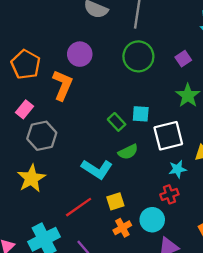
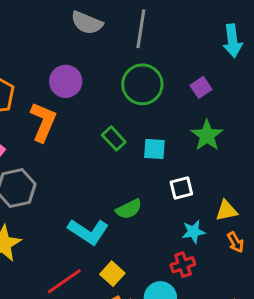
cyan square: (141, 114) -> (154, 149), moved
green rectangle: (117, 122) -> (114, 138), moved
white square: (168, 136) -> (181, 188), size x0.6
yellow square: (115, 201) -> (112, 274), turned -30

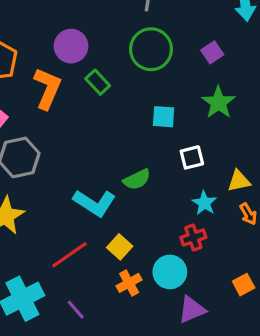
green rectangle: (114, 138) -> (98, 82), moved
cyan star: (193, 232) -> (204, 203), turned -30

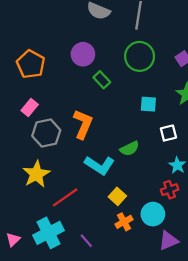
orange L-shape: (47, 88) -> (83, 124), moved
red line: (69, 255) -> (65, 197), moved

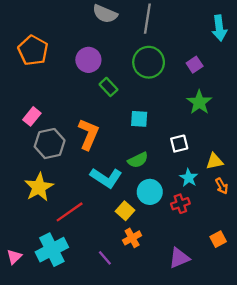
orange pentagon: (31, 64) -> (33, 50), moved
cyan square: (148, 104) -> (139, 119), moved
cyan circle: (153, 214) -> (150, 192), moved
purple line: (86, 241) -> (105, 258), moved

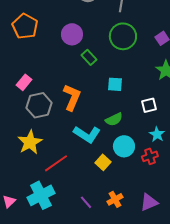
orange cross: (132, 238) -> (115, 199), moved

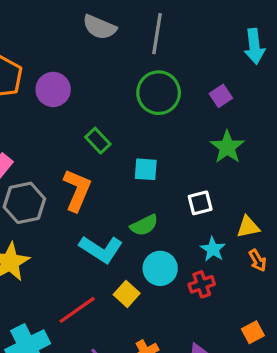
purple circle: (72, 34) -> (53, 89), moved
green rectangle: (89, 57) -> (98, 141), moved
red line: (56, 163) -> (77, 310), moved

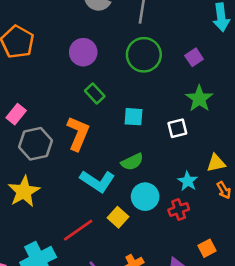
purple circle: (53, 89) -> (83, 52), moved
white square: (200, 203) -> (177, 128), moved
orange square: (253, 332) -> (207, 248), moved

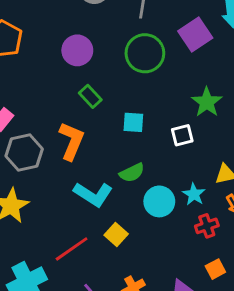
purple square: (194, 57) -> (195, 35), moved, size x1.6
cyan circle: (145, 197) -> (159, 201), moved
red cross: (179, 210) -> (207, 226), moved

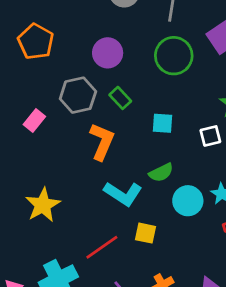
gray hexagon: (24, 153) -> (78, 95), moved
yellow square: (116, 235) -> (146, 233), turned -30

